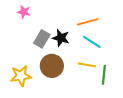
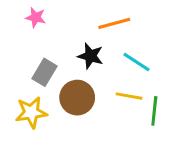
orange line: (88, 22) -> (114, 23), moved
gray rectangle: (42, 39) -> (45, 72), moved

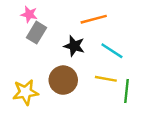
gray rectangle: (45, 72) -> (36, 33), moved

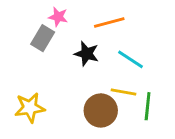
pink star: (29, 14) -> (58, 17), moved
brown circle: (63, 80) -> (101, 110), moved

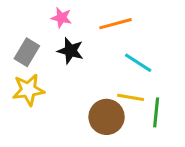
gray rectangle: (43, 38) -> (27, 52), moved
black star: (87, 54) -> (70, 51), moved
yellow star: (30, 108) -> (28, 90), moved

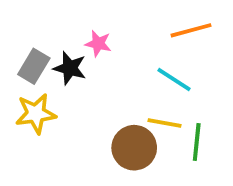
pink star: (61, 18) -> (98, 44), moved
orange line: (116, 24) -> (191, 30), moved
black star: (70, 51) -> (70, 68), moved

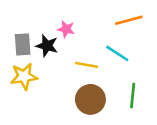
gray rectangle: (34, 66) -> (23, 44), turned -35
yellow line: (164, 123) -> (87, 65), moved

